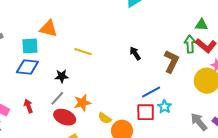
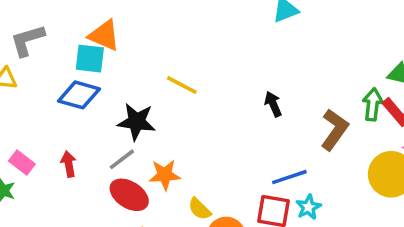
orange triangle: (49, 28) -> (104, 35), moved
black star: (62, 76) -> (137, 122), size x1.5

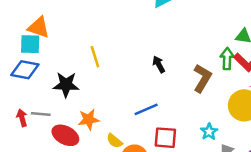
yellow line: (182, 85) -> (95, 57), turned 50
gray line: (122, 159) -> (41, 114), moved, turned 48
blue line: (289, 177) -> (146, 109), moved
cyan star: (308, 207) -> (209, 132), moved

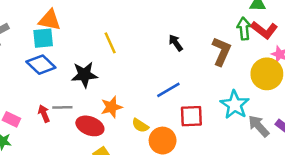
blue diamond: (25, 70) -> (41, 65), turned 40
cyan star: (209, 132) -> (235, 105), size x1.6

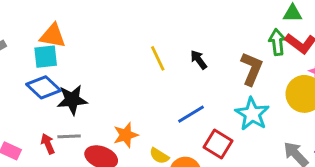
yellow line: (110, 43) -> (158, 58), moved
black star: (84, 75) -> (72, 100), moved
cyan star: (235, 105) -> (252, 114), moved
red square: (191, 116) -> (218, 144), turned 35

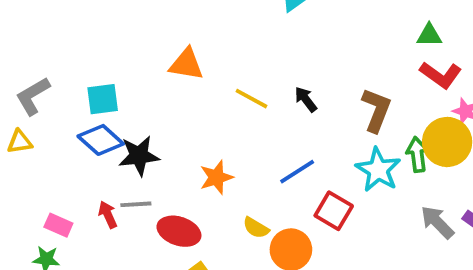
orange triangle: (53, 36) -> (186, 64), moved
green arrow: (277, 42) -> (417, 154), moved
yellow line: (158, 58) -> (252, 99), turned -35
orange star: (126, 135) -> (216, 177), moved

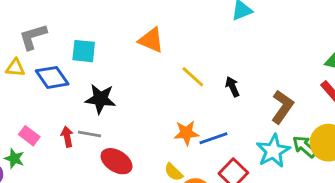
blue diamond: (101, 140) -> (52, 77), moved
green arrow: (417, 154) -> (305, 147), turned -55
orange star: (216, 177) -> (186, 133), moved

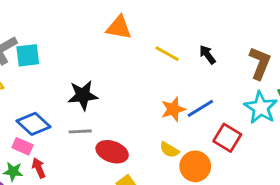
cyan square: (84, 51) -> (28, 55), moved
blue diamond: (52, 77) -> (33, 124), moved
red arrow: (67, 137) -> (39, 168), moved

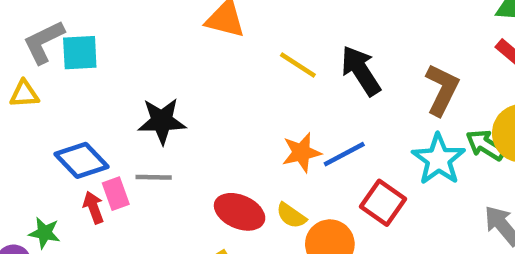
black arrow: (207, 55) -> (361, 71), size x1.6
pink rectangle: (22, 146) -> (116, 194), moved, turned 42
red ellipse: (112, 152) -> (240, 212), moved
red arrow: (39, 168) -> (93, 207), moved

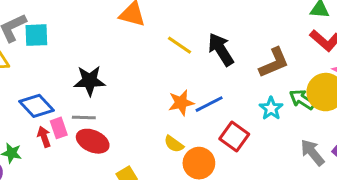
brown L-shape: (442, 90) -> (274, 63), turned 40
cyan star: (439, 159) -> (271, 108), size x0.7
red ellipse: (240, 212) -> (93, 141), moved

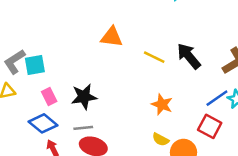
orange star: (181, 103) -> (162, 104), turned -30
blue line: (209, 104) -> (217, 98), moved
pink rectangle: (59, 128) -> (49, 97), moved

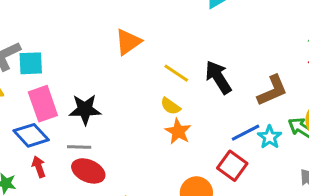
orange triangle: (112, 37) -> (128, 42), turned -50
pink rectangle: (49, 97) -> (43, 104), size x1.6
yellow semicircle: (161, 139) -> (170, 106), moved

